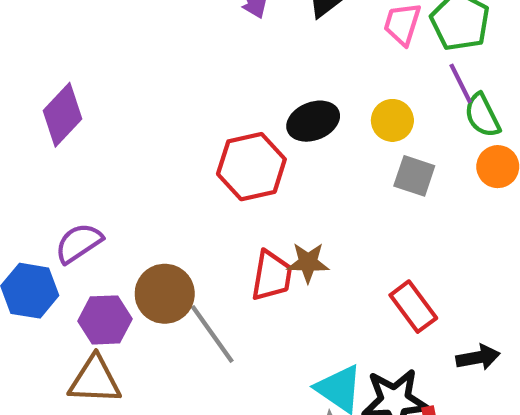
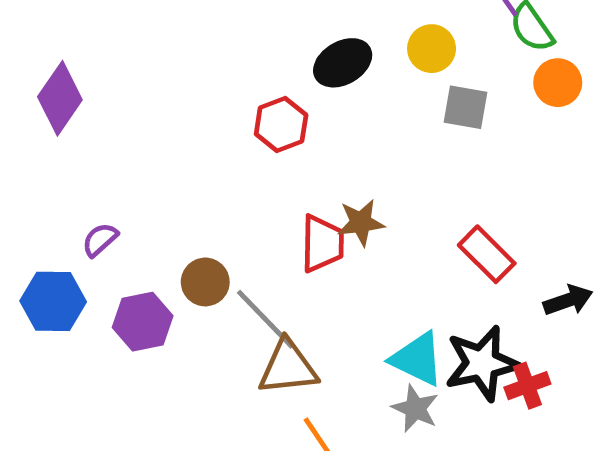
red hexagon: (251, 167) -> (281, 124), size x0.7
purple semicircle: (79, 243) -> (100, 240), size x0.7
brown circle: (165, 294) -> (205, 282), size x0.7
brown triangle: (95, 380) -> (288, 367), moved

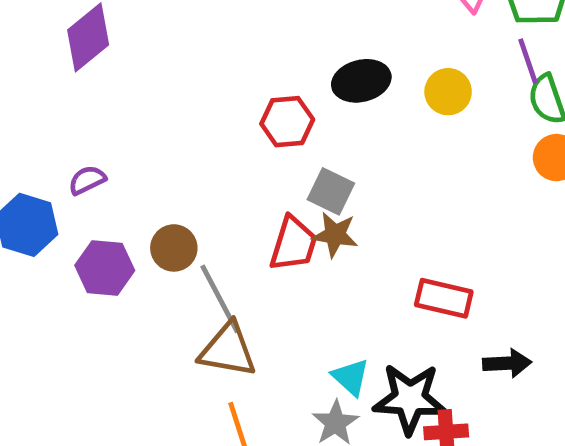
gray square: (466, 107) -> (331, 191), moved
red rectangle: (487, 254) -> (444, 298), turned -48
cyan triangle: (417, 359) -> (351, 377), size x0.7

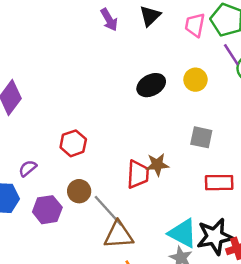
red hexagon: (287, 122) -> (73, 143), moved
gray square: (331, 191) -> (201, 137), moved
cyan triangle: (351, 377) -> (183, 233), size x1.5

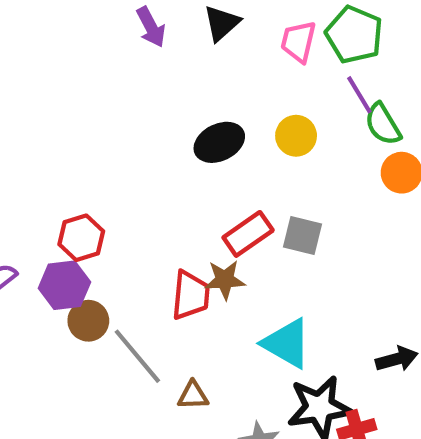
red rectangle: (219, 183) -> (248, 234), moved, turned -36
purple hexagon: (47, 210) -> (64, 285), moved
cyan triangle: (183, 233) -> (287, 343), moved
brown triangle: (119, 235) -> (193, 395), moved, size x0.6

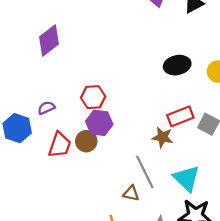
purple hexagon: (64, 285) -> (99, 123), moved
red trapezoid: (191, 295) -> (60, 145), moved
gray line: (137, 356) -> (145, 172), moved

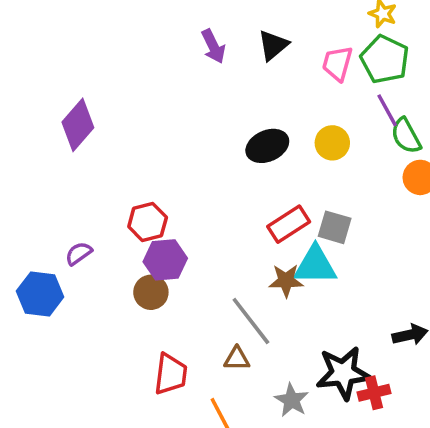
purple diamond: (49, 41) -> (78, 125), moved
brown star: (162, 137) -> (286, 281), moved
red trapezoid: (60, 145) -> (171, 374), moved
cyan triangle: (187, 178) -> (315, 265), moved, turned -32

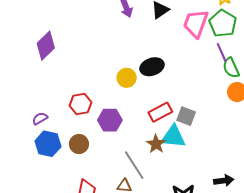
pink trapezoid: (337, 63) -> (196, 23), size x1.4
yellow circle: (332, 143) -> (127, 78), moved
purple hexagon: (165, 260) -> (110, 120), moved
brown star: (286, 281) -> (156, 144), turned 30
blue hexagon: (40, 294) -> (48, 144), moved

